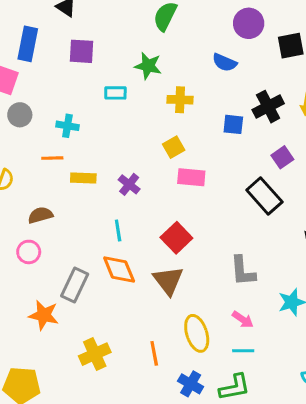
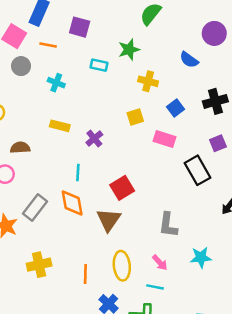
green star: (148, 66) -> (129, 50), turned 30
blue square: (233, 124) -> (175, 108), moved, turned 35
orange line: (52, 158) -> (48, 45), moved
pink rectangle: (191, 177) -> (165, 139), moved

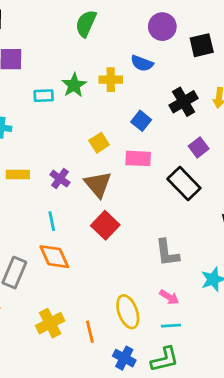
green star: (129, 50) -> (74, 85), moved
yellow cross: (148, 81) -> (111, 80), moved
brown triangle: (109, 220) -> (98, 184), moved
yellow cross: (39, 265) -> (50, 323), moved

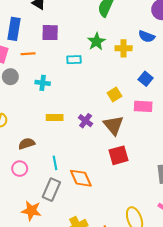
green star: (74, 85) -> (96, 42), moved
cyan line: (52, 221) -> (55, 163), moved
red square: (105, 225) -> (119, 155), turned 30

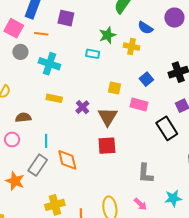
blue semicircle: (147, 36) -> (145, 28), moved
cyan rectangle: (74, 60) -> (93, 54), moved
cyan cross: (43, 83) -> (49, 64), size x1.5
yellow square: (115, 95) -> (114, 88), turned 32

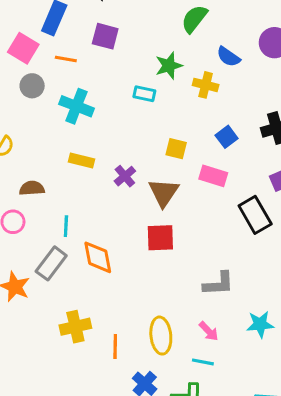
gray L-shape: (145, 173) -> (219, 284), turned -100

